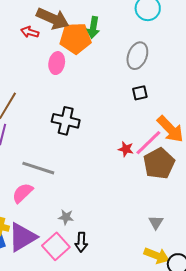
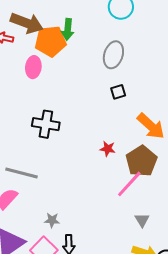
pink line: (148, 143) -> (129, 184), moved

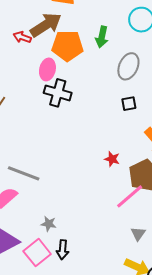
brown arrow: (27, 23) -> (46, 25), turned -60
green arrow: (68, 29) -> (102, 37), moved
black cross: (46, 124) -> (58, 93), moved

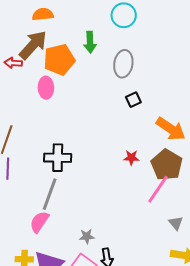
black cross: (58, 93) -> (58, 158), moved
gray line: (24, 173) -> (50, 194), turned -76

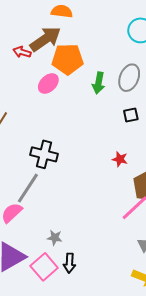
green arrow: (90, 42) -> (99, 83), moved
pink ellipse: (46, 88) -> (48, 83), turned 35
red star: (131, 158) -> (120, 159), moved

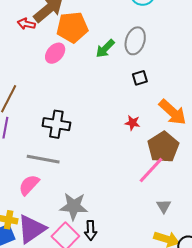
green arrow: (99, 83) -> (105, 49), turned 40
gray line: (28, 188) -> (43, 159), turned 72
gray star: (55, 238) -> (74, 206), size x1.8

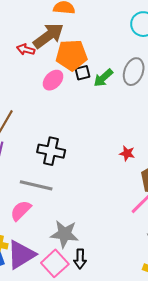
black square: (140, 78) -> (82, 73), moved

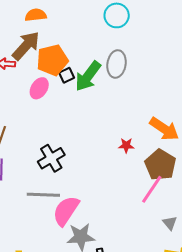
green arrow: (103, 78) -> (88, 76), size x1.5
black cross: (51, 151) -> (51, 158), turned -32
pink semicircle: (21, 211) -> (66, 211), moved, size x1.4

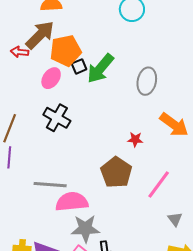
gray ellipse: (117, 64) -> (147, 81), moved
black cross: (51, 158) -> (57, 118), moved, turned -32
brown pentagon: (160, 165) -> (116, 172), moved
pink semicircle: (66, 211) -> (72, 202), turned 48

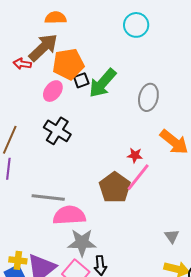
pink line: (159, 184) -> (138, 177), moved

